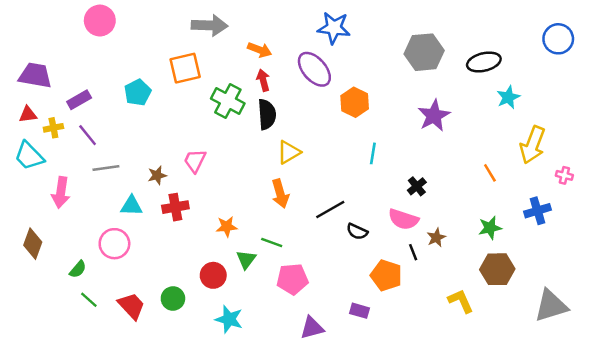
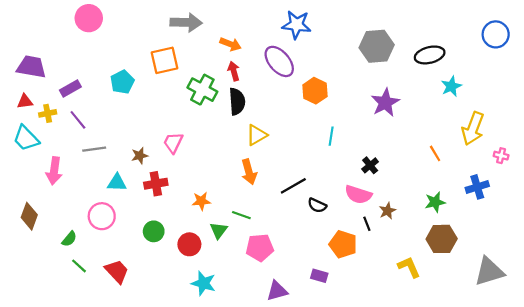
green circle: (173, 299) -> (154, 231), moved

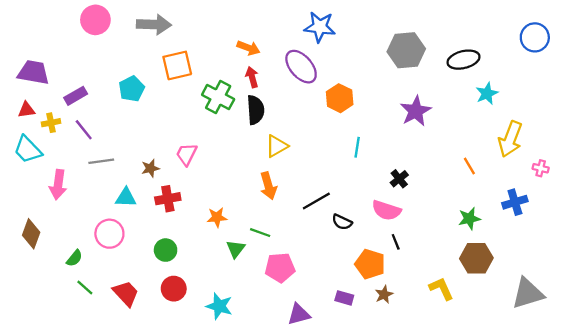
gray arrow: (186, 22) -> (154, 25), moved
brown star: (387, 211) -> (384, 294), moved
red circle: (189, 244) -> (174, 289), moved

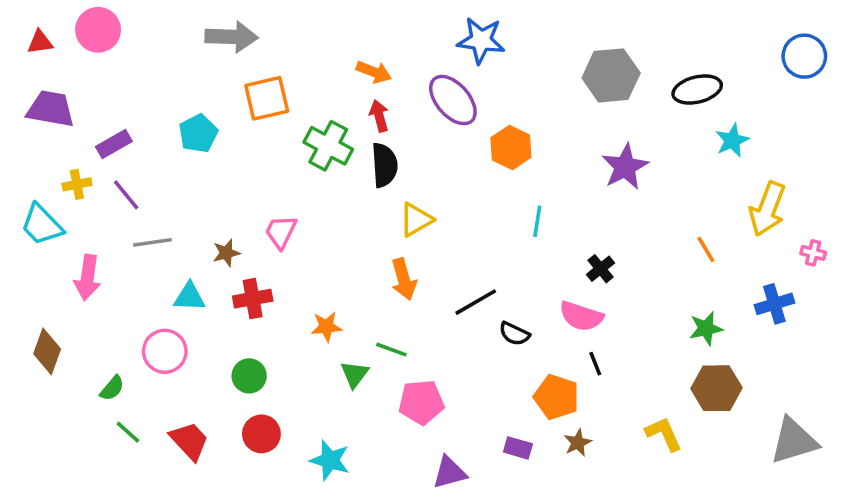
pink circle: (95, 20) -> (98, 30), moved
red triangle: (26, 110) -> (40, 42), moved

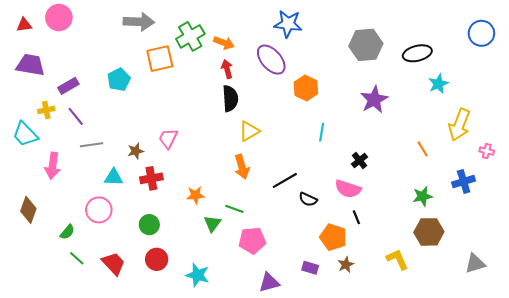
green cross: (328, 146) -> (190, 36), moved, turned 32
gray triangle: (794, 441) -> (475, 264), size x0.7

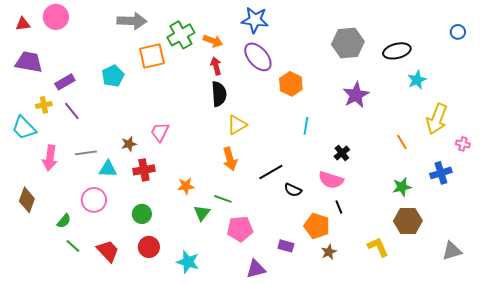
blue star: (288, 24) -> (255, 20), moved
blue circle: (481, 33) -> (458, 32), size x0.6
gray line: (91, 145) -> (86, 153), moved
purple rectangle: (310, 268) -> (286, 246), moved

